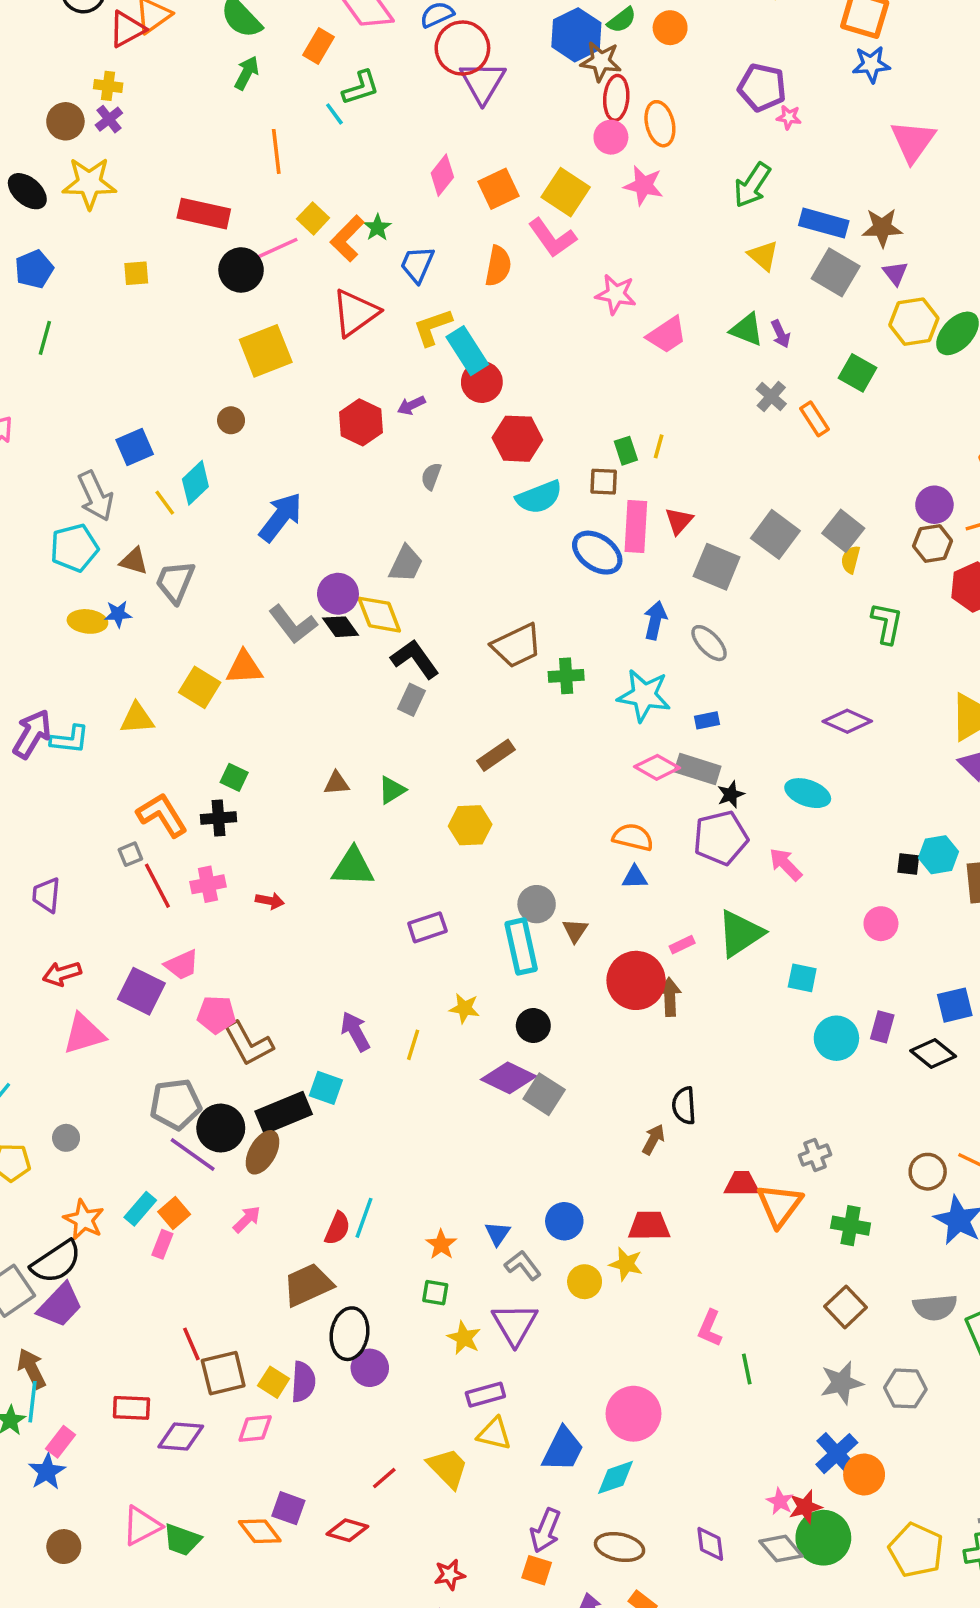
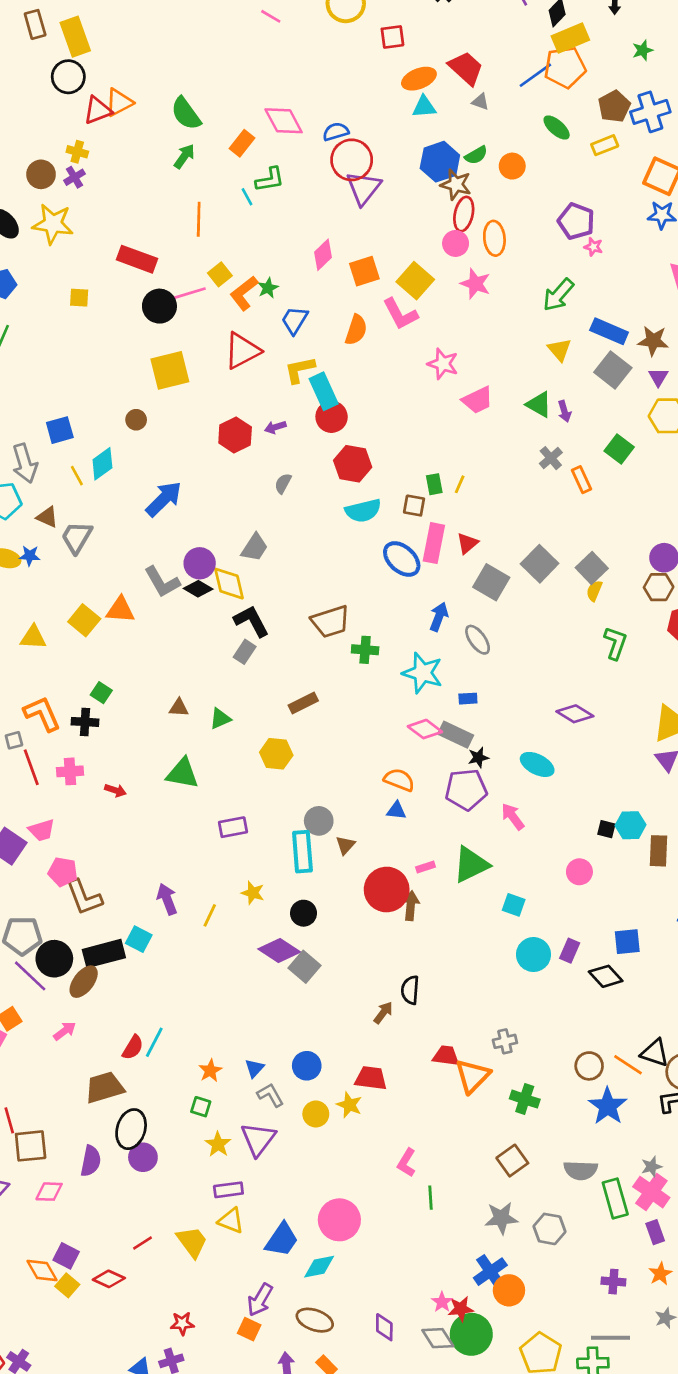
black diamond: (341, 627) -> (198, 589), turned -32
yellow square: (274, 1382) -> (67, 1285), moved

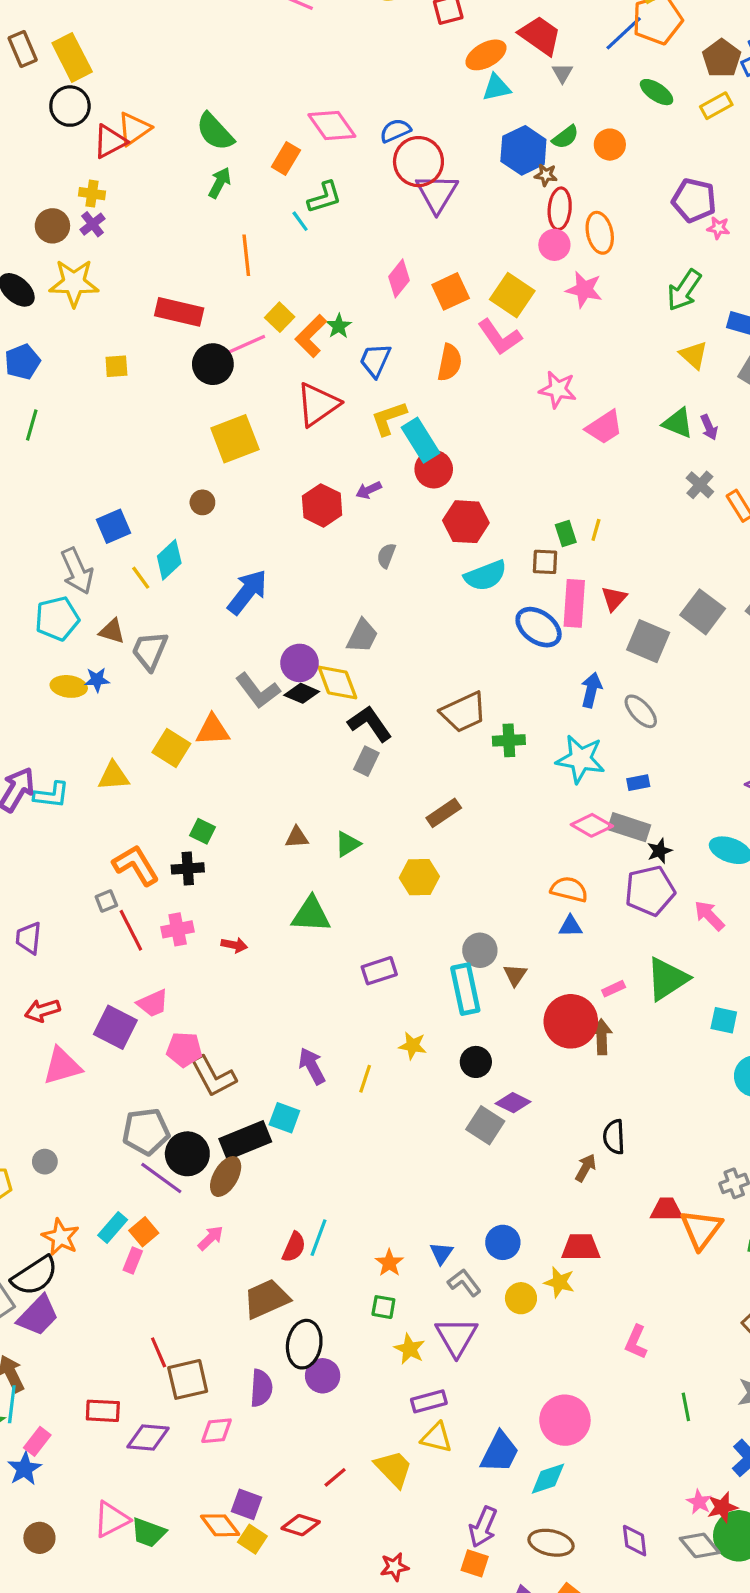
gray triangle: (480, 102) -> (562, 73), turned 48
brown star: (456, 185) -> (546, 175), size x0.6
purple diamond: (279, 951) -> (513, 1103), moved, size x0.7
green line: (430, 1198) -> (686, 1407), moved

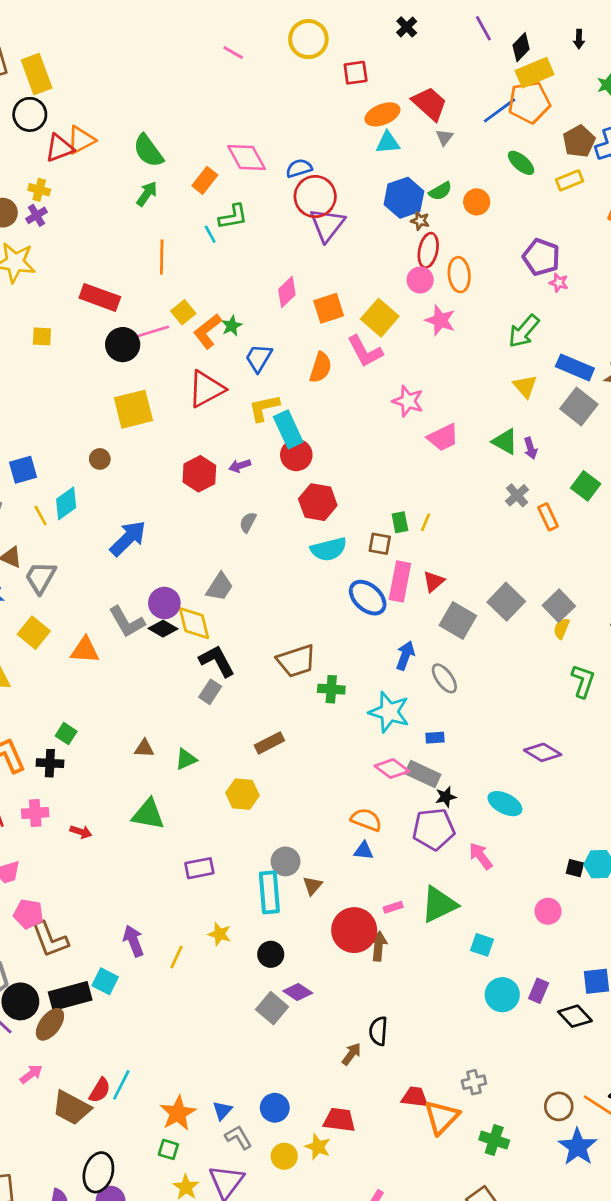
yellow square: (171, 748) -> (34, 633), moved
orange star: (389, 1263) -> (178, 1113), size x1.5
brown trapezoid: (266, 1299) -> (72, 1108), moved, turned -135

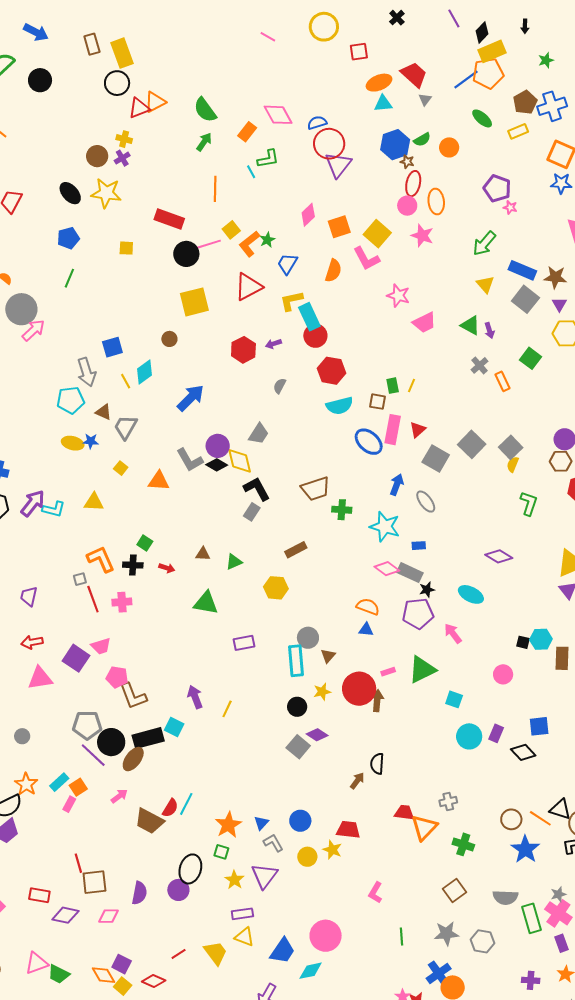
yellow square: (34, 633) -> (121, 468), size x0.6
red arrow: (81, 832) -> (167, 568), moved
yellow star: (220, 934) -> (322, 692), moved, turned -30
black ellipse: (98, 1172) -> (190, 869), moved

